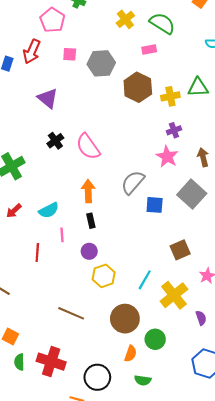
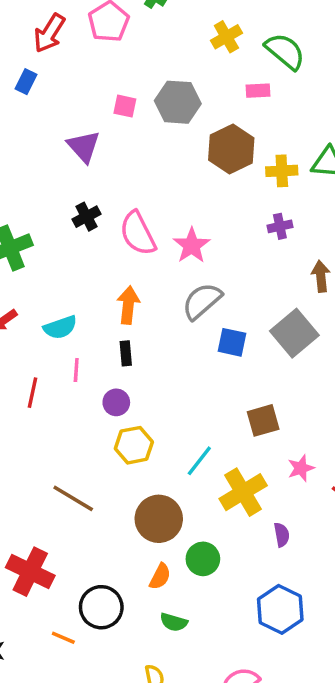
red arrow: (32, 51) -> (49, 33), moved
pink square: (70, 54) -> (125, 106), moved
pink star: (167, 157) -> (192, 245), moved

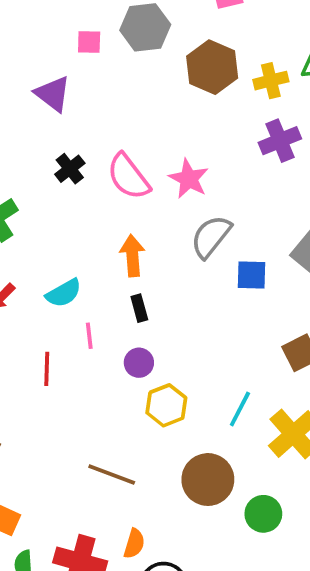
purple cross: (280, 226) -> (280, 141), size x1.5
orange semicircle: (160, 576) -> (134, 544), moved

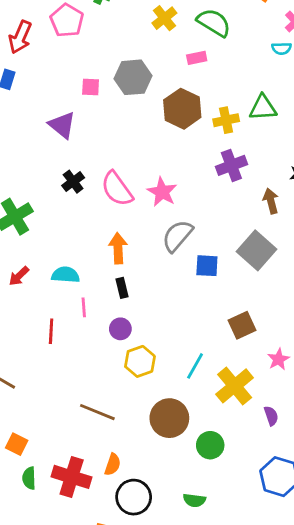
cyan semicircle: (64, 293) -> (66, 275), turned -148

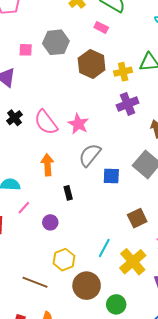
pink rectangle: (197, 58) -> (101, 27), turned 40
black rectangle: (122, 288) -> (68, 193), moved
pink line: (84, 307) -> (24, 208), turned 48
yellow hexagon: (140, 361) -> (64, 260), moved

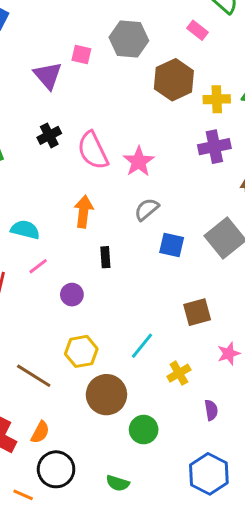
pink square: (26, 50) -> (81, 55), moved
gray semicircle: (90, 155) -> (147, 209), size x0.7
yellow cross: (133, 262) -> (179, 373), size x0.6

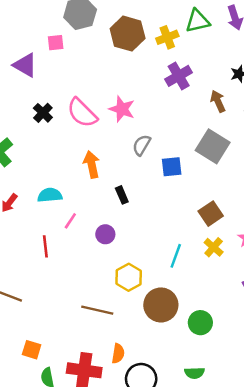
pink square: (81, 55) -> (56, 43), moved
yellow cross: (179, 373) -> (214, 247), moved

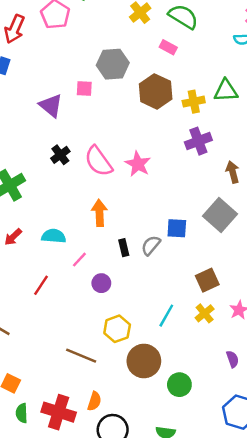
gray semicircle: (142, 145) -> (151, 245), moved
pink line: (70, 221) -> (79, 260), moved
red line: (45, 246) -> (41, 285), turned 30

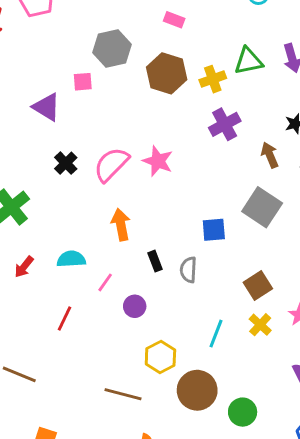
pink semicircle: (98, 161) -> (111, 164), turned 88
gray semicircle: (151, 245) -> (188, 270), moved, turned -30

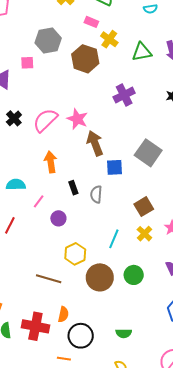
yellow cross: (213, 79) -> (109, 39), moved, turned -36
brown arrow: (270, 155) -> (95, 143), moved, size x1.4
green circle: (243, 412) -> (134, 275), moved

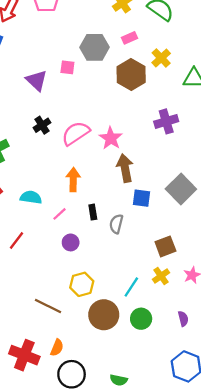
pink rectangle: (91, 22) -> (129, 38), moved, turned -56
pink line: (39, 201) -> (60, 214), moved
cyan line: (114, 239) -> (131, 287), moved

